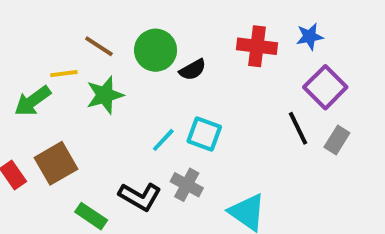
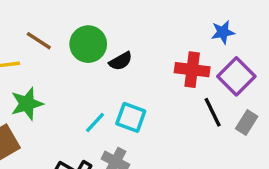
red cross: (257, 46) -> (192, 70), moved
green star: (105, 95) -> (27, 104), moved

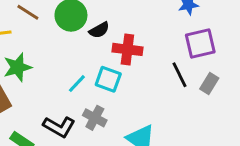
red cross: (192, 70) -> (127, 49), moved
purple square: (236, 76) -> (200, 43), turned 32

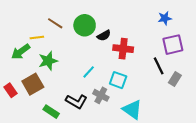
cyan square: (108, 79) -> (118, 80), moved
gray rectangle: (209, 84) -> (175, 79), moved

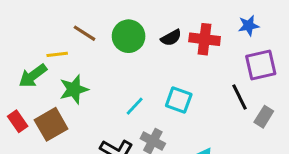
black semicircle: (104, 35) -> (171, 38), moved
red cross: (123, 49) -> (205, 39), moved
cyan square: (118, 80) -> (179, 100), moved
red rectangle: (11, 90) -> (18, 121), moved

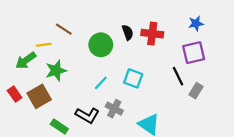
blue star: (249, 26) -> (196, 24), moved
green circle: (129, 36) -> (101, 45), moved
black semicircle: (171, 38) -> (128, 32), turned -80

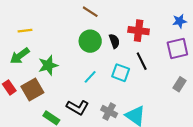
brown line: (64, 29) -> (90, 12), moved
black semicircle: (128, 32) -> (114, 41), moved
yellow line: (44, 45) -> (25, 31), moved
black line: (178, 76) -> (142, 61), moved
gray cross: (114, 109) -> (109, 112), moved

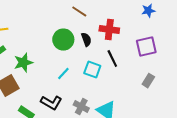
brown line: (90, 12) -> (79, 12), moved
blue star: (180, 21) -> (148, 11), moved

